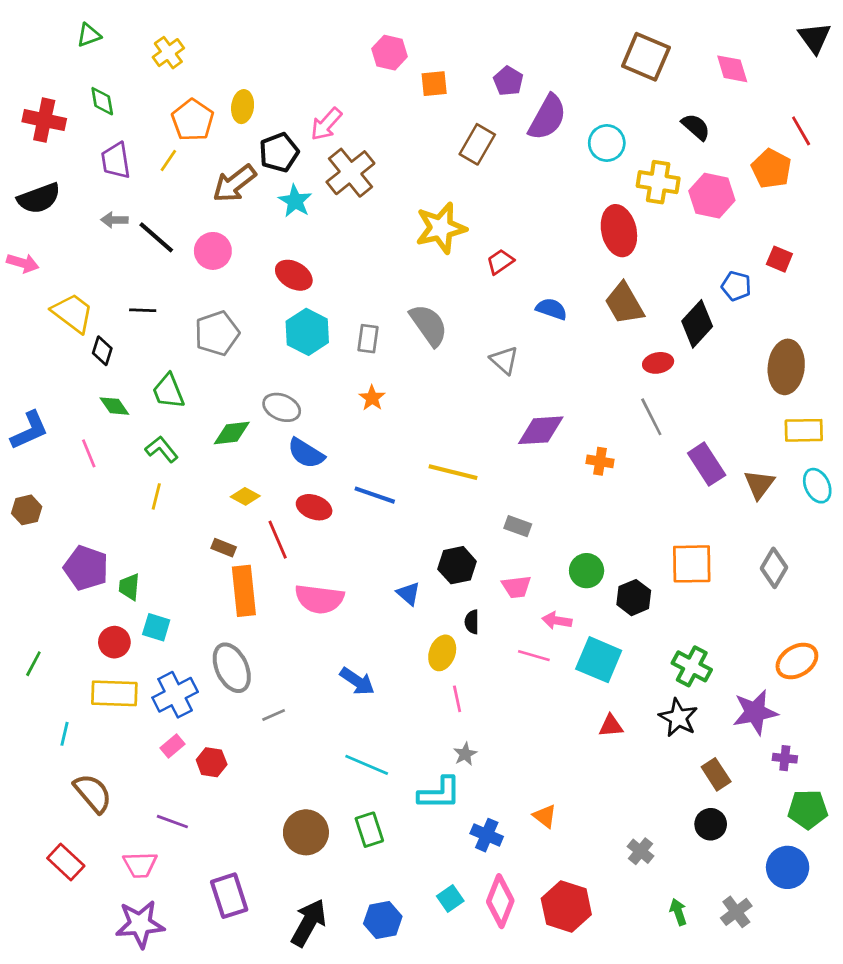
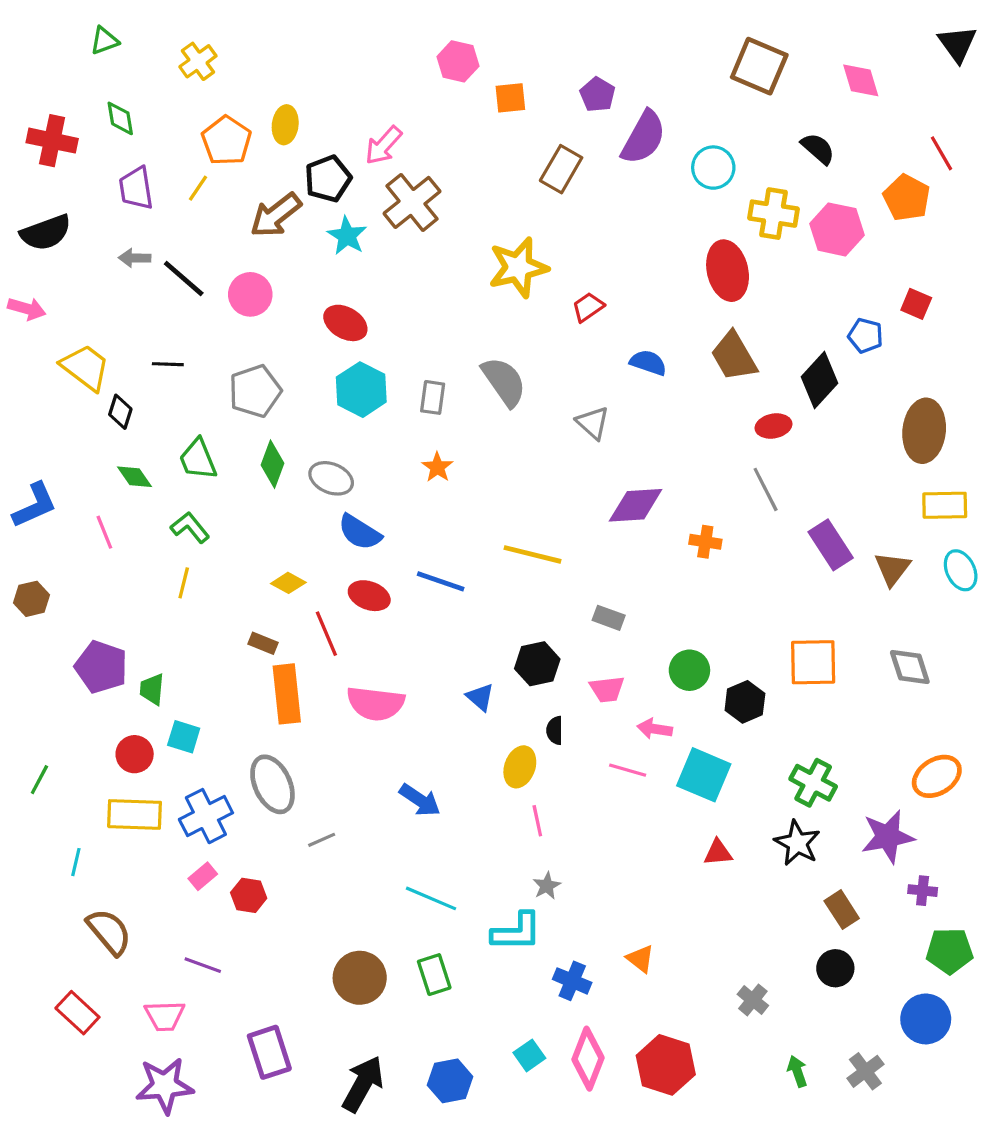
green diamond: (232, 433) -> (272, 464), moved, turned -63
gray diamond: (774, 568) -> (910, 667), turned -48

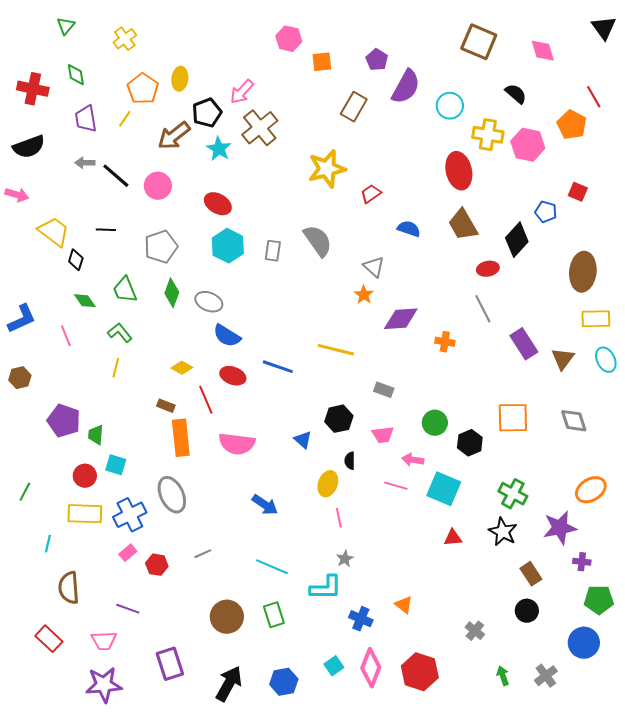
green triangle: (104, 41) -> (66, 26), turned -30
orange star: (437, 467) -> (364, 295), moved
gray line: (322, 840) -> (203, 554), moved
brown semicircle: (109, 932) -> (69, 588), turned -144

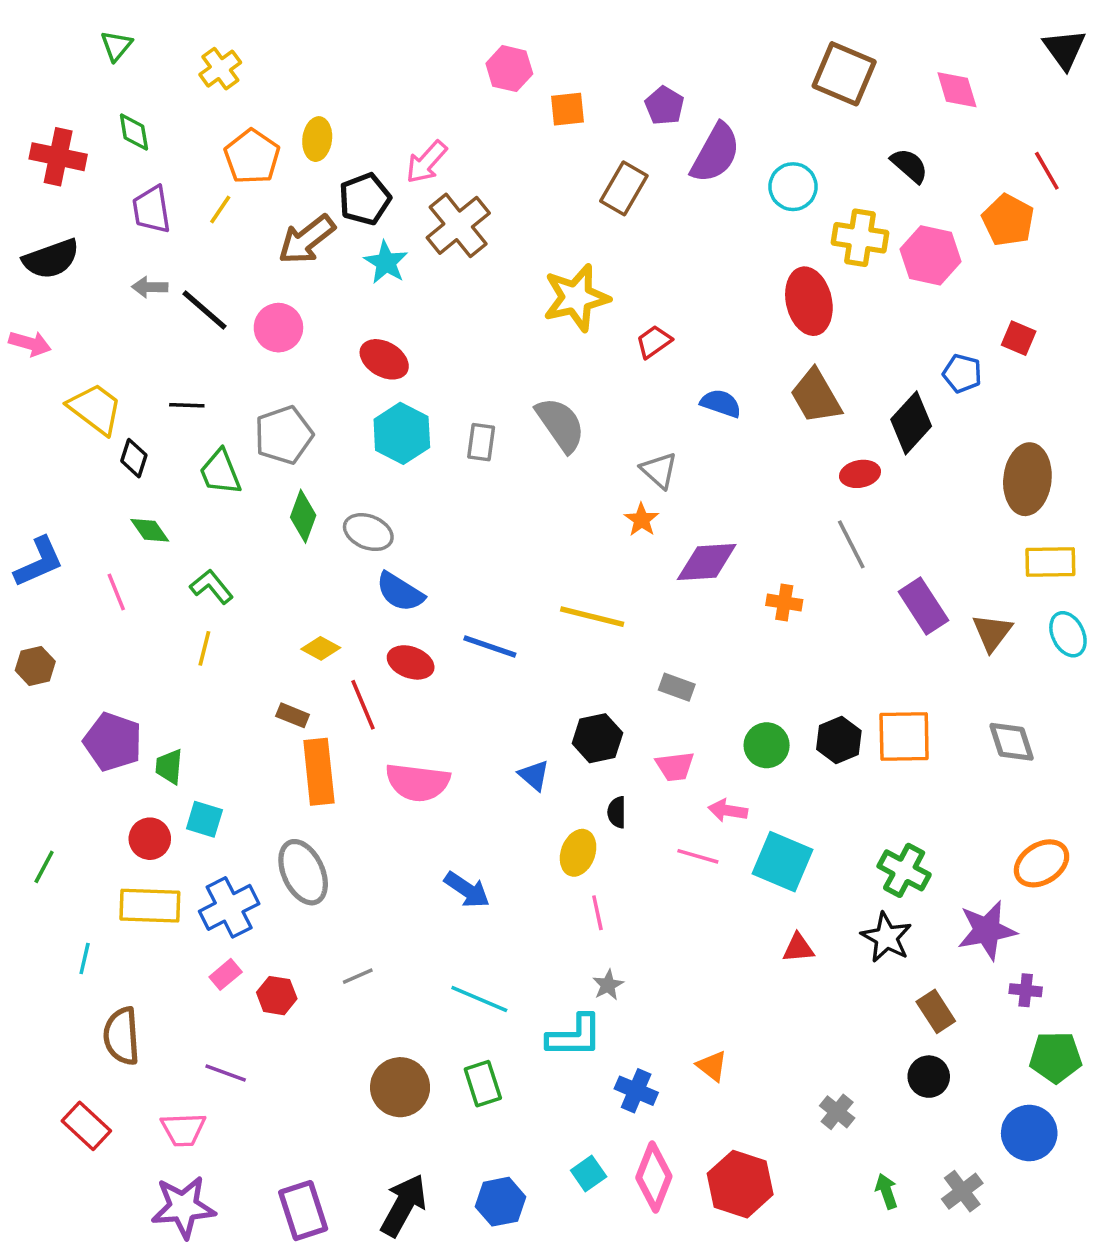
green trapezoid: (125, 290) -> (220, 472), moved
black hexagon: (470, 443) -> (839, 740), moved
purple rectangle: (170, 664) -> (303, 1211), moved

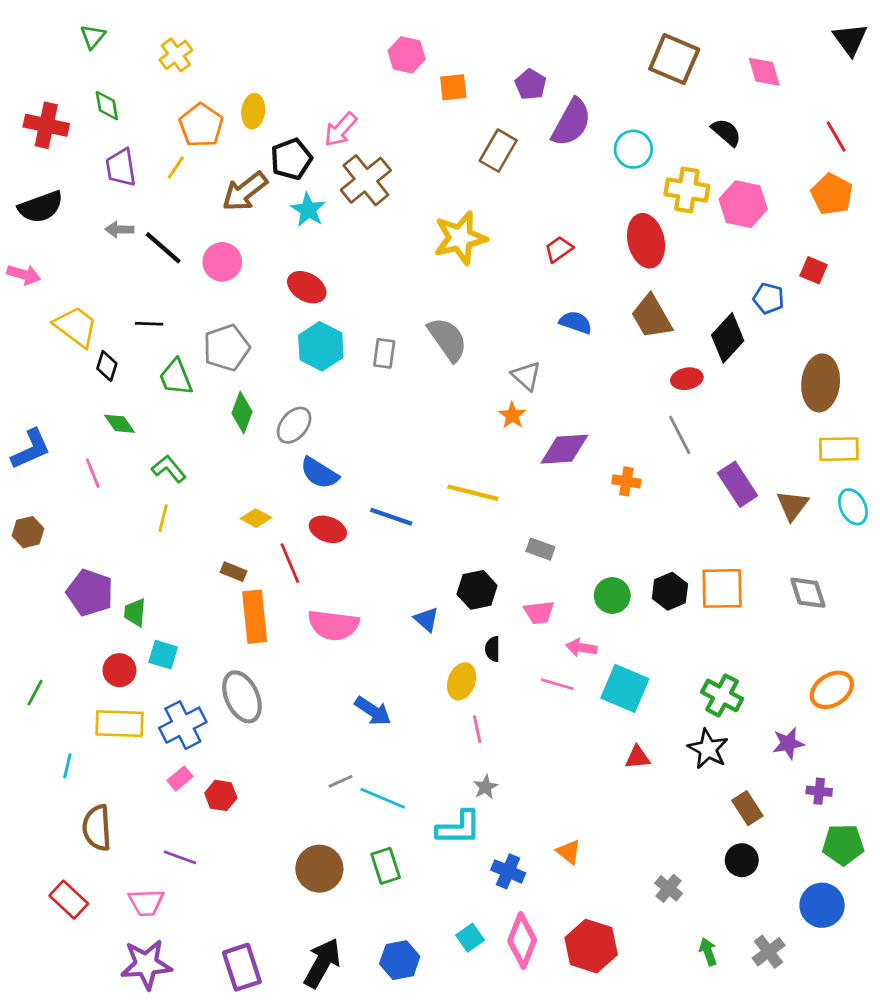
orange pentagon: (1008, 220) -> (832, 194), moved
red trapezoid: (654, 342) -> (559, 249), moved
gray ellipse: (368, 532) -> (294, 425), turned -72
purple star: (987, 930) -> (788, 743), size x0.7
gray line: (358, 976) -> (341, 781), moved

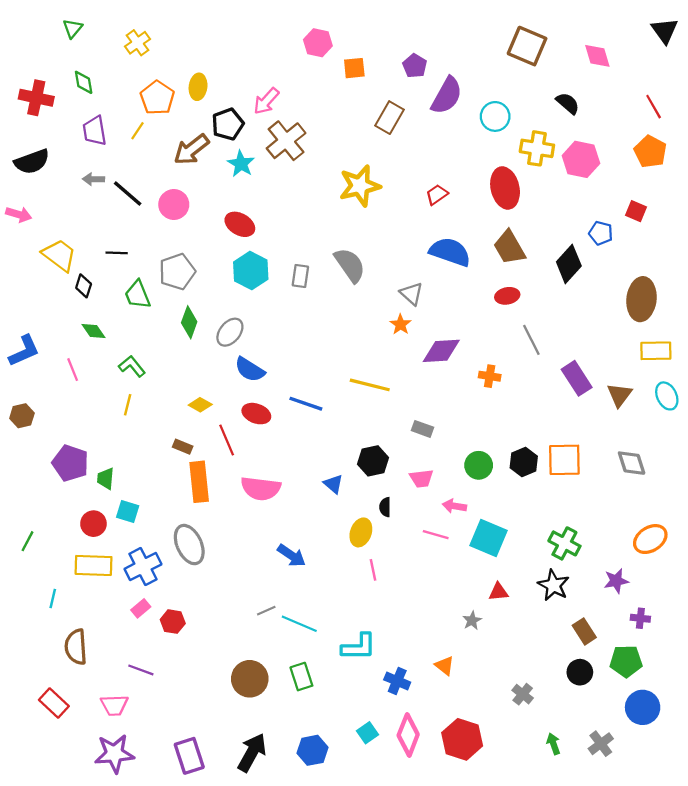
blue semicircle: (576, 322) -> (450, 252), size x1.6
red ellipse: (687, 379) -> (507, 296), moved
gray star: (486, 787) -> (472, 620), moved
green pentagon: (843, 845) -> (626, 661), moved

